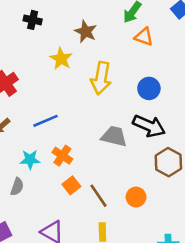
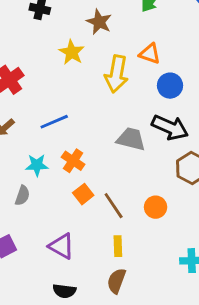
orange triangle: (144, 37) -> (150, 54), moved

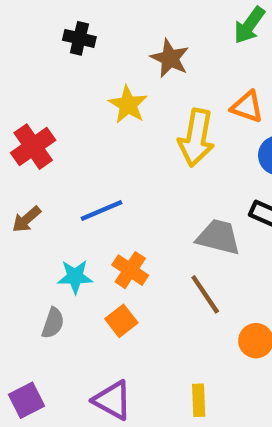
orange square: (83, 194) -> (121, 321), moved
brown line: (114, 206) -> (205, 294), moved

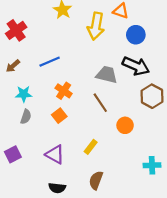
cyan star: (75, 277) -> (24, 94), moved
yellow rectangle: (199, 400) -> (91, 147), moved, turned 40

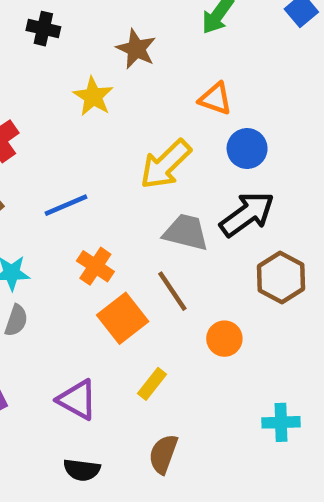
yellow arrow: (96, 26) -> (166, 164), moved, turned 36
black arrow: (136, 66) -> (247, 214), turned -60
orange square: (59, 116) -> (123, 318), moved, size x1.5

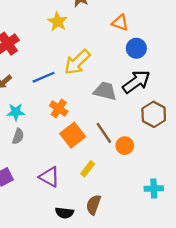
yellow arrow: (166, 164) -> (77, 62), moved
brown line: (172, 291) -> (104, 133), moved
black semicircle: (82, 470) -> (64, 213), moved

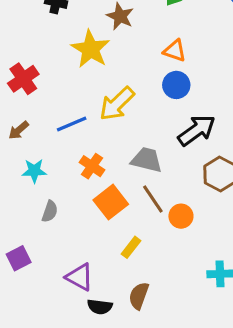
yellow star: (58, 22) -> (90, 49), size x1.4
blue circle: (136, 48) -> (176, 85), moved
gray trapezoid: (105, 91) -> (147, 160), moved
gray semicircle: (18, 136) -> (50, 211), moved
purple triangle: (49, 177) -> (80, 277), moved

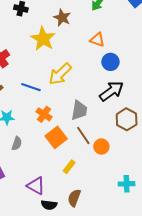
blue circle: (176, 85) -> (110, 62), moved
blue line: (72, 124) -> (31, 87), turned 42
gray trapezoid: (147, 160) -> (79, 110), turned 85

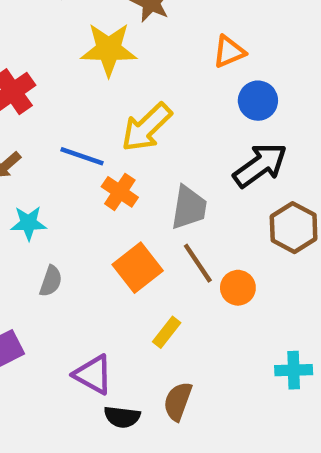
yellow star: (43, 39) -> (109, 49), turned -30
orange triangle: (97, 40) -> (229, 52), turned -42
orange cross: (44, 114) -> (120, 192), moved

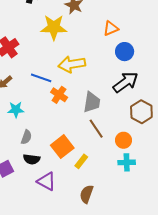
yellow arrow: (147, 127) -> (72, 64), turned 35
orange square: (138, 268) -> (62, 147), moved
orange circle: (238, 288) -> (123, 140), moved
cyan cross: (294, 370) -> (127, 162), moved
black semicircle: (122, 417) -> (32, 159), moved

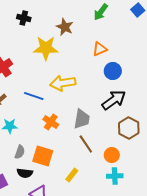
orange cross: (59, 95) -> (51, 122), moved
orange square: (62, 147) -> (43, 156), moved, turned -35

